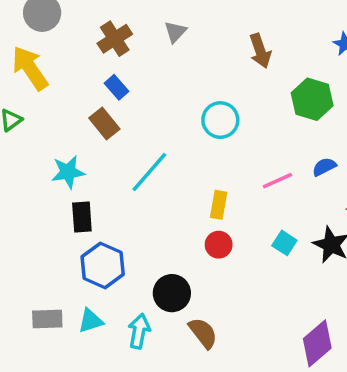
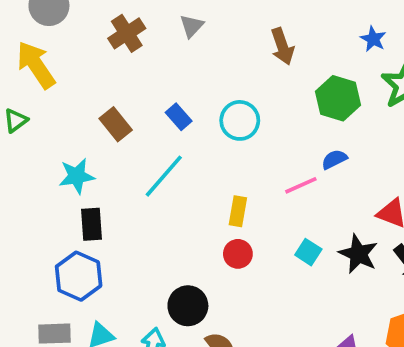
blue rectangle: (117, 87) -> (179, 117), moved
blue semicircle: (324, 167) -> (334, 159), moved
blue hexagon: (103, 265) -> (79, 276), moved

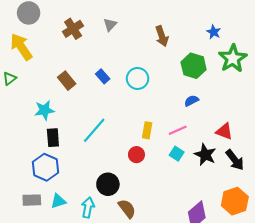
cyan line: (164, 176) -> (94, 130), moved
pink line: (301, 185) -> (178, 130), moved
yellow rectangle: (238, 211) -> (147, 130), moved

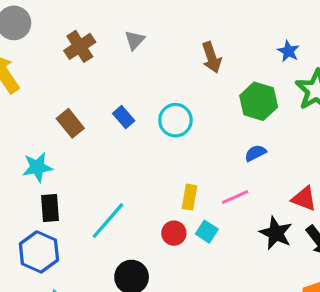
cyan line: (94, 130) -> (108, 221), moved
cyan square: (177, 154) -> (207, 232), moved

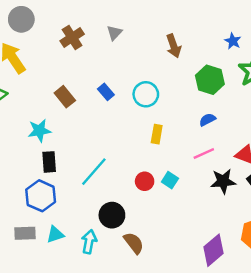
yellow rectangle: (190, 197) -> (157, 134), moved
pink line: (235, 197) -> (204, 153), moved
black star: (276, 233) -> (223, 181), turned -30

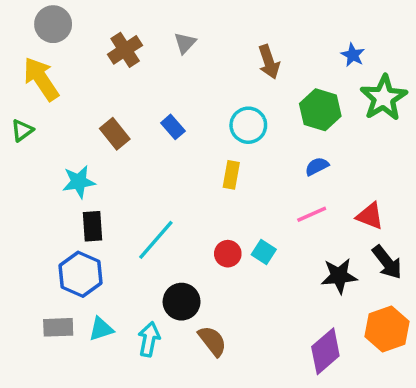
cyan circle: (146, 94) -> (248, 125), moved
yellow rectangle: (157, 134) -> (231, 175), moved
black star: (223, 181) -> (339, 276), moved

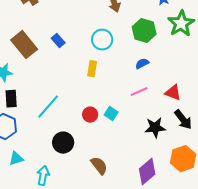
brown rectangle: (115, 134) -> (24, 45), size x1.5
cyan arrow: (149, 339) -> (43, 176), moved
brown semicircle: (212, 341) -> (99, 166), moved

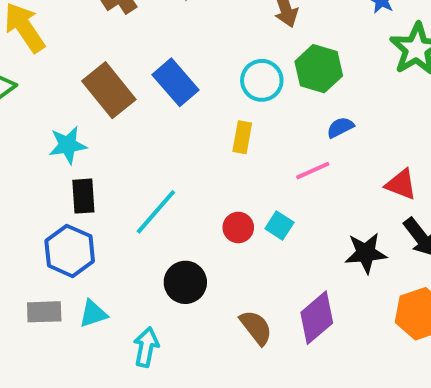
green hexagon: (144, 31) -> (319, 69), moved
blue rectangle: (58, 41) -> (176, 82), size x1.6
pink line: (139, 92) -> (313, 171), moved
purple diamond: (147, 172) -> (317, 318), moved

